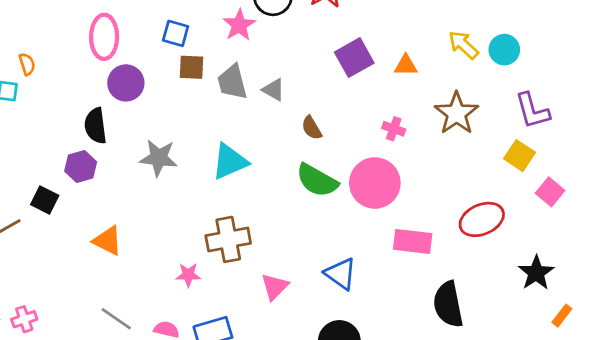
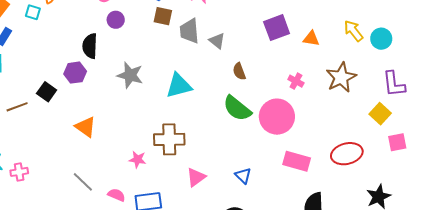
purple circle: (126, 83) -> (116, 20), size x0.7
pink square: (550, 192) -> (397, 142), turned 30
blue triangle: (341, 274) -> (243, 176), size x0.7

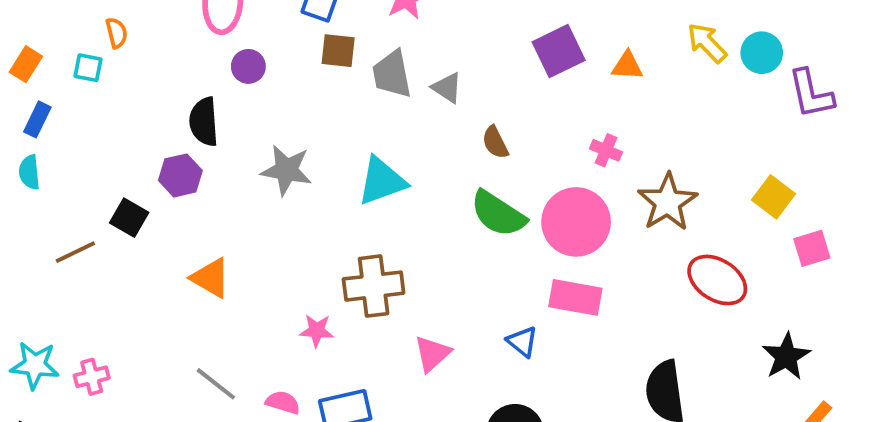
brown star: (341, 77) -> (667, 202), moved
purple L-shape: (394, 84) -> (811, 94), moved
red ellipse: (347, 154) -> (717, 280), turned 52
pink rectangle: (297, 161) -> (575, 297), moved

